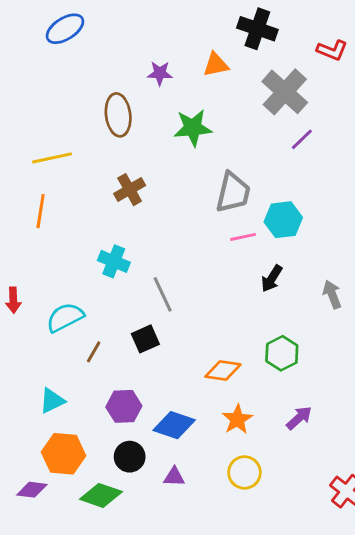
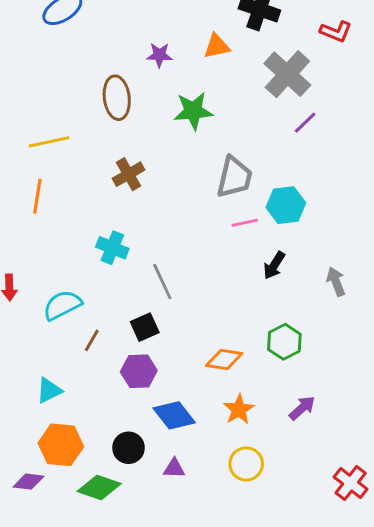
purple hexagon: (124, 406) -> (139, 371), moved
blue diamond: (174, 425) -> (174, 415), turned 33

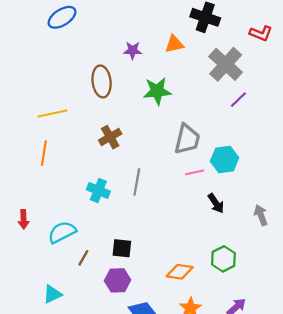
black arrow: (274, 265) -> (216, 203), turned -66
gray line: (162, 282) -> (137, 182), moved, turned 35
black square: (145, 327) -> (122, 248), turned 30

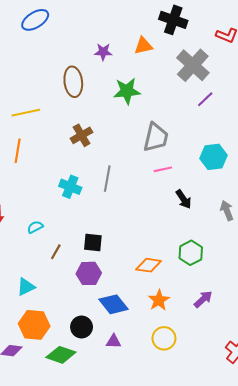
cyan hexagon: (225, 159) -> (213, 157), moved
cyan semicircle: (62, 232) -> (35, 227), size x0.6

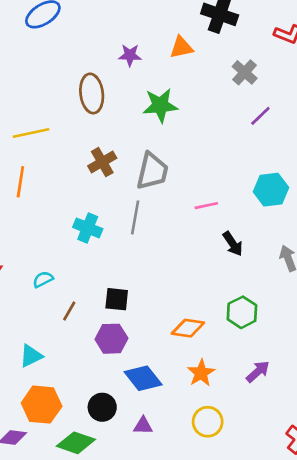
gray cross: (193, 65) -> (245, 72), size x0.6
gray trapezoid: (156, 137) -> (152, 171), moved

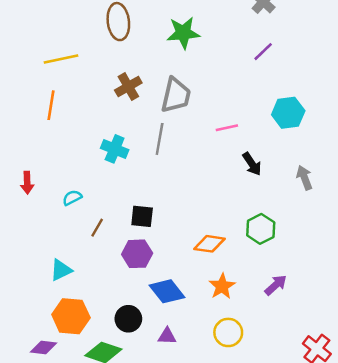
purple line: (260, 116) -> (263, 52), moved

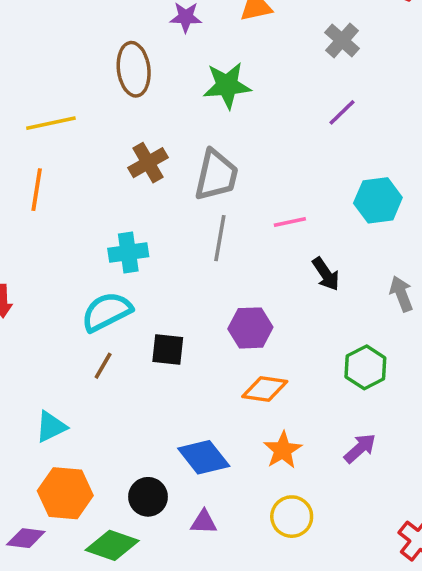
gray line: (160, 139) -> (220, 238), moved
cyan cross: (115, 149) -> (128, 252), turned -30
cyan semicircle: (72, 198) -> (107, 312), moved, size x1.8
green hexagon: (261, 229) -> (365, 367), moved
purple hexagon: (137, 254) -> (250, 328), moved

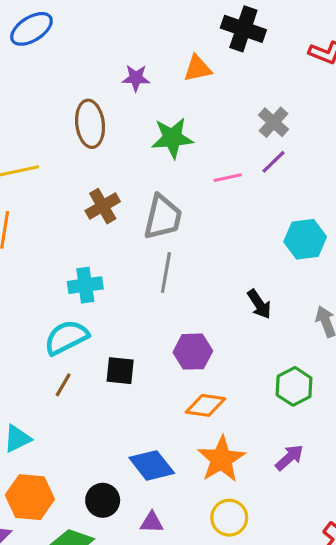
gray cross: (342, 40) -> (274, 122), moved
pink line: (290, 222) -> (228, 178), moved
orange star: (283, 450) -> (221, 459), size x1.4

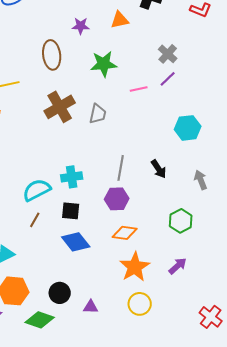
brown cross: (103, 206) -> (60, 107), size x1.4
gray trapezoid: (163, 217) -> (98, 114), size x0.7
gray line: (166, 272) -> (121, 168), moved
cyan cross: (85, 285) -> (72, 177), moved
blue diamond: (152, 465) -> (76, 242), moved

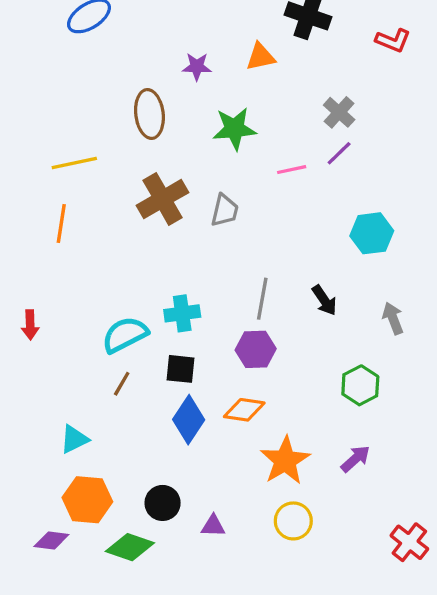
orange diamond: (125, 233) -> (244, 410), moved
blue diamond: (76, 242) -> (189, 420), turned 72

